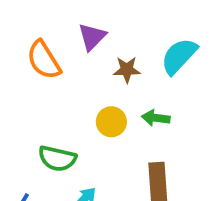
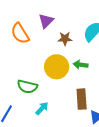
yellow circle: (111, 122) -> (57, 67), size x1.5

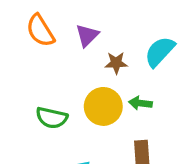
orange semicircle: (20, 33) -> (40, 31), moved
green semicircle: (27, 87) -> (52, 118), moved

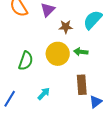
green semicircle: (52, 118) -> (26, 61), turned -84

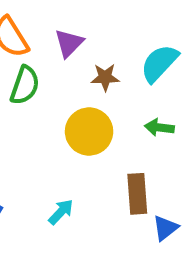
green arrow: (81, 52) -> (159, 127), moved
green semicircle: (26, 61) -> (25, 85), moved

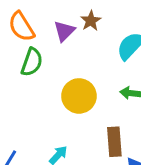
brown star: (105, 77) -> (91, 21), moved, turned -30

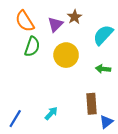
yellow circle: (79, 96) -> (66, 55), moved

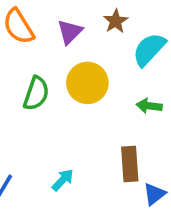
brown star: (75, 17) -> (116, 21), moved
green semicircle: (32, 47) -> (36, 93), moved

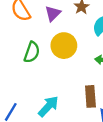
cyan arrow: (63, 180) -> (48, 106), size x1.5

